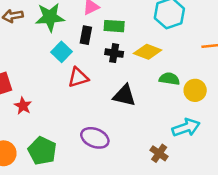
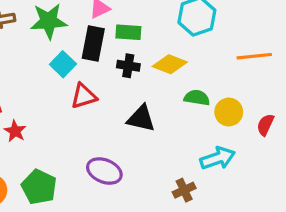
black rectangle: (86, 35) -> (93, 43), size x1.5
brown cross: (159, 153) -> (184, 190), turned 30

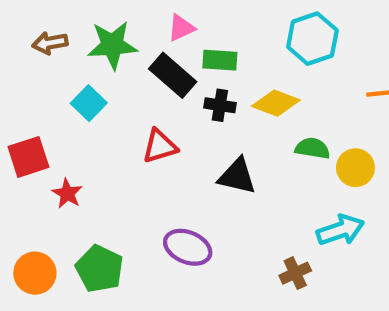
black rectangle: (93, 43) -> (173, 75), turned -60
cyan square: (63, 64) -> (89, 103), moved

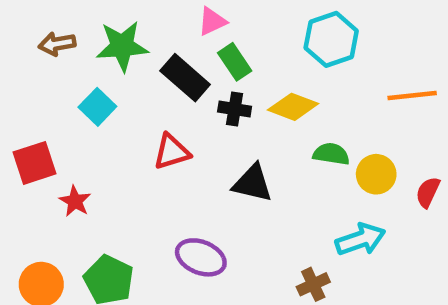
pink triangle: (181, 28) -> (212, 21), moved
green rectangle: (220, 60) -> (235, 62), turned 52

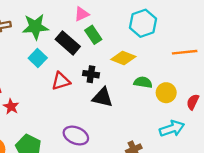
cyan square: (97, 107) -> (38, 58), moved
black cross: (235, 109) -> (91, 74), moved
cyan arrow: (360, 239) -> (172, 129), moved

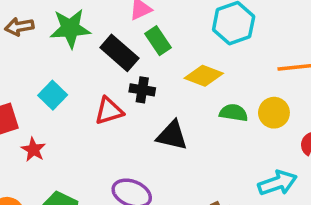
cyan square: (38, 58) -> (53, 95), moved
black cross: (91, 74) -> (142, 90), moved
yellow circle: (166, 93) -> (274, 113), moved

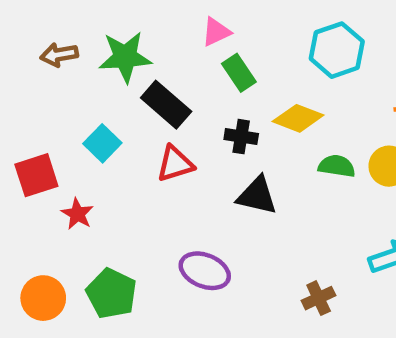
black rectangle: (119, 53) -> (166, 105), moved
black cross: (142, 90) -> (241, 137), moved

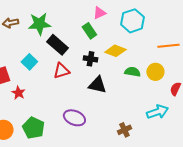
pink triangle: (216, 32) -> (99, 13), moved

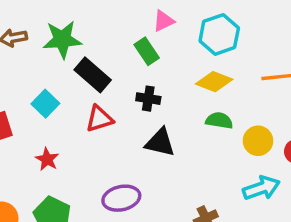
yellow diamond: (115, 51) -> (214, 82), moved
yellow circle: (155, 72) -> (258, 141), moved
red star: (18, 93) -> (47, 159), moved
purple ellipse: (74, 118) -> (121, 198), turned -35

